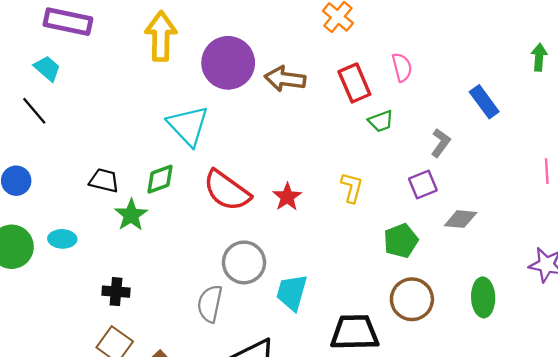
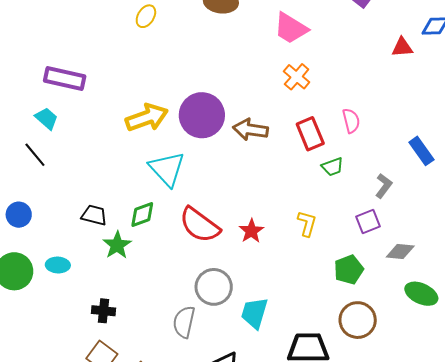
yellow arrow: (161, 36) -> (147, 118), moved, turned 69
green ellipse: (483, 297) -> (421, 294), moved, turned -64

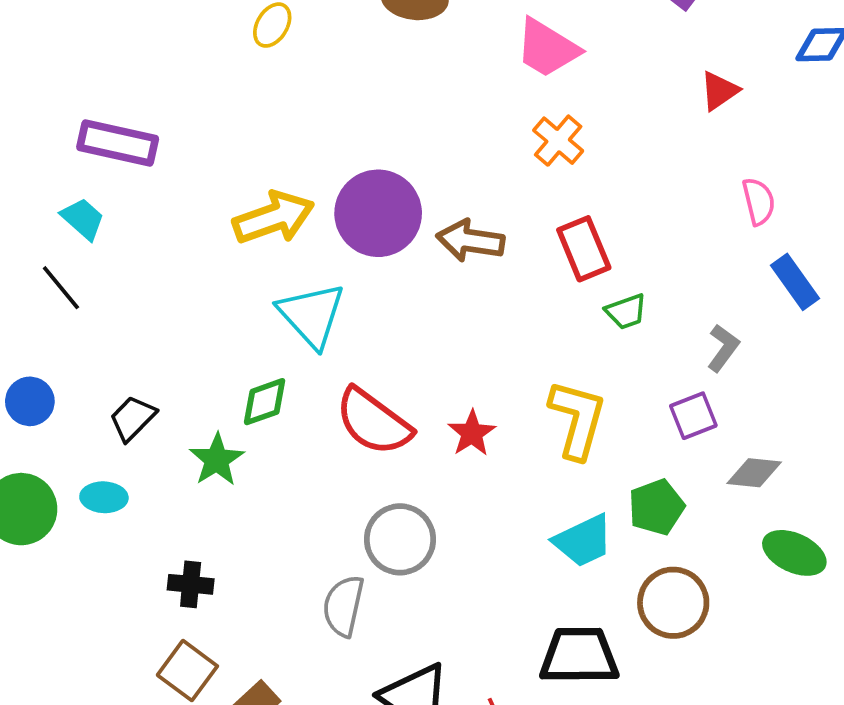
red triangle: (402, 47) -> (719, 91), moved, turned -30
pink semicircle: (351, 121) -> (759, 201), moved
black trapezoid: (94, 215) -> (133, 418), moved, turned -60
yellow L-shape: (307, 224) -> (577, 419), size x1.6
cyan trapezoid: (254, 313) -> (583, 541), moved, turned -132

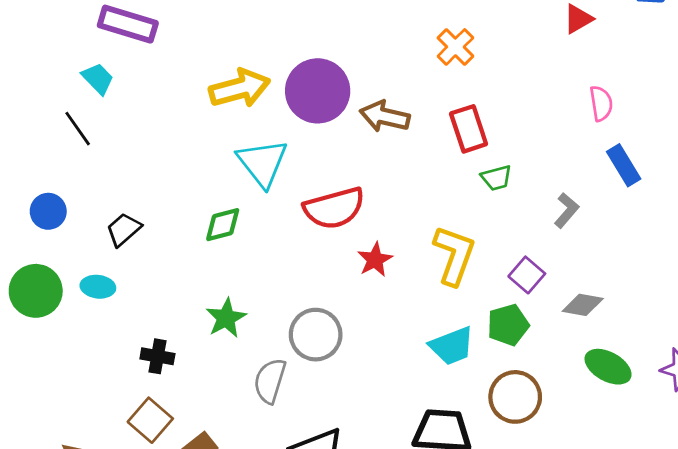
purple square: (693, 416) -> (527, 275), moved, turned -32
red semicircle: (373, 422) -> (334, 208), moved, turned -56
green star: (217, 460) -> (226, 318), moved

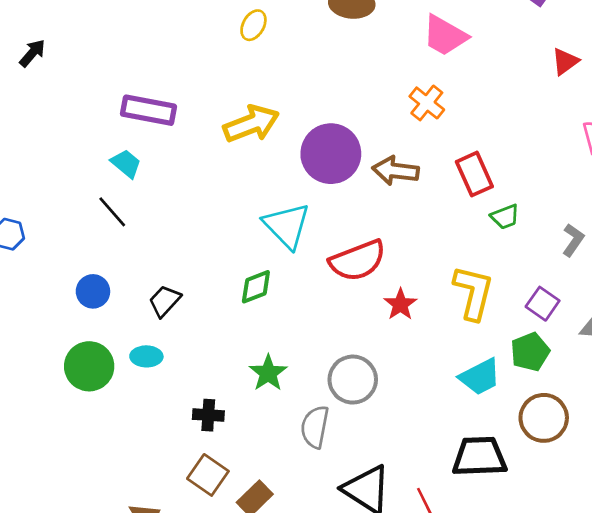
orange cross: (455, 47) -> (427, 103), moved
yellow arrow: (240, 88) -> (251, 124), moved

